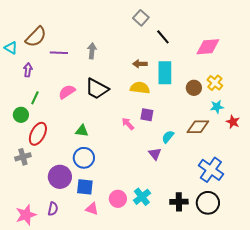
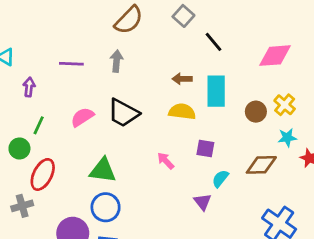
brown semicircle: (36, 37) -> (129, 20), moved
purple square: (147, 115) -> (205, 148), moved
green triangle: (82, 131) -> (103, 170), size x1.5

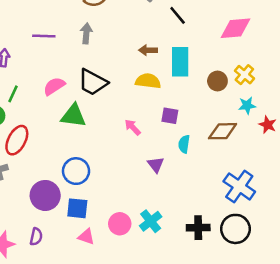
green triangle: (103, 170) -> (73, 116), moved
cyan semicircle: (220, 179) -> (184, 144), turned -30
purple triangle: (203, 202) -> (156, 165), moved

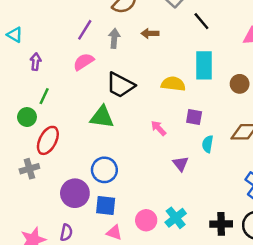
purple line: (44, 36) -> (85, 30), moved, turned -60
brown arrow: (148, 50) -> (150, 33), moved
pink semicircle: (54, 86) -> (84, 62), moved

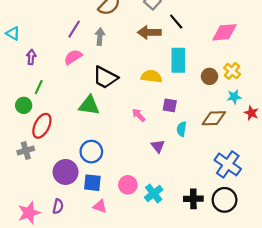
brown arrow: (150, 33) -> (149, 32), moved, size x1.5
pink circle: (146, 220) -> (128, 185), moved

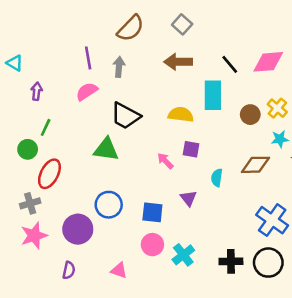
black line: (176, 22) -> (230, 64), moved
purple line: (74, 29) -> (88, 58), turned -42
purple square: (170, 105) -> (191, 149), moved
blue square: (92, 183) -> (152, 212), moved
pink star: (29, 213) -> (34, 236), moved

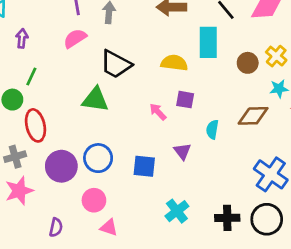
red ellipse: (49, 174) -> (35, 125), turned -40
purple circle: (78, 229) -> (61, 166), moved
pink circle: (152, 245) -> (94, 200), moved

